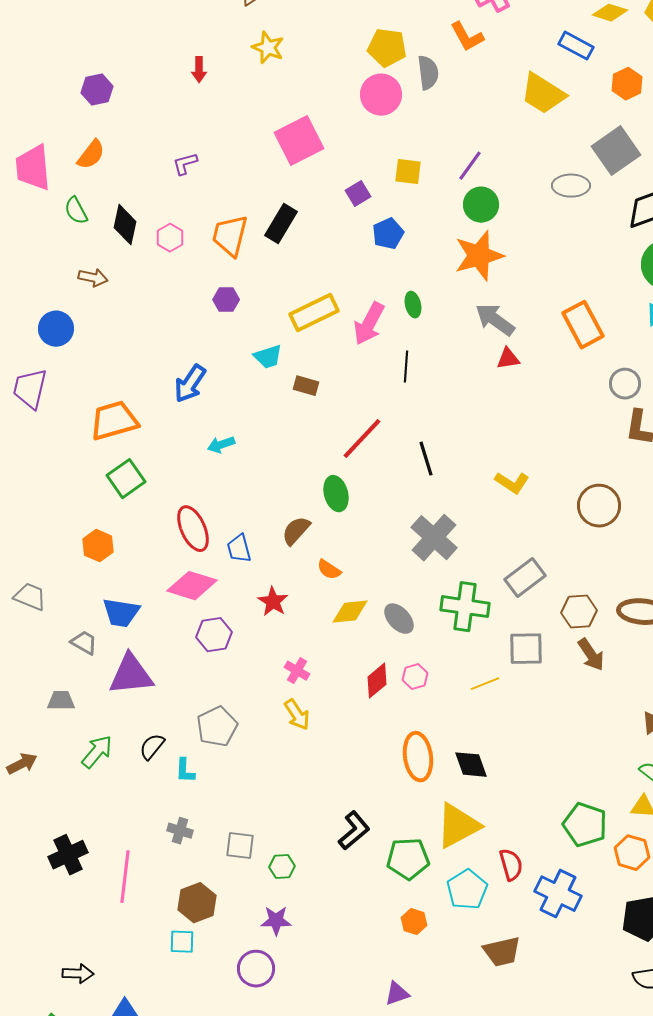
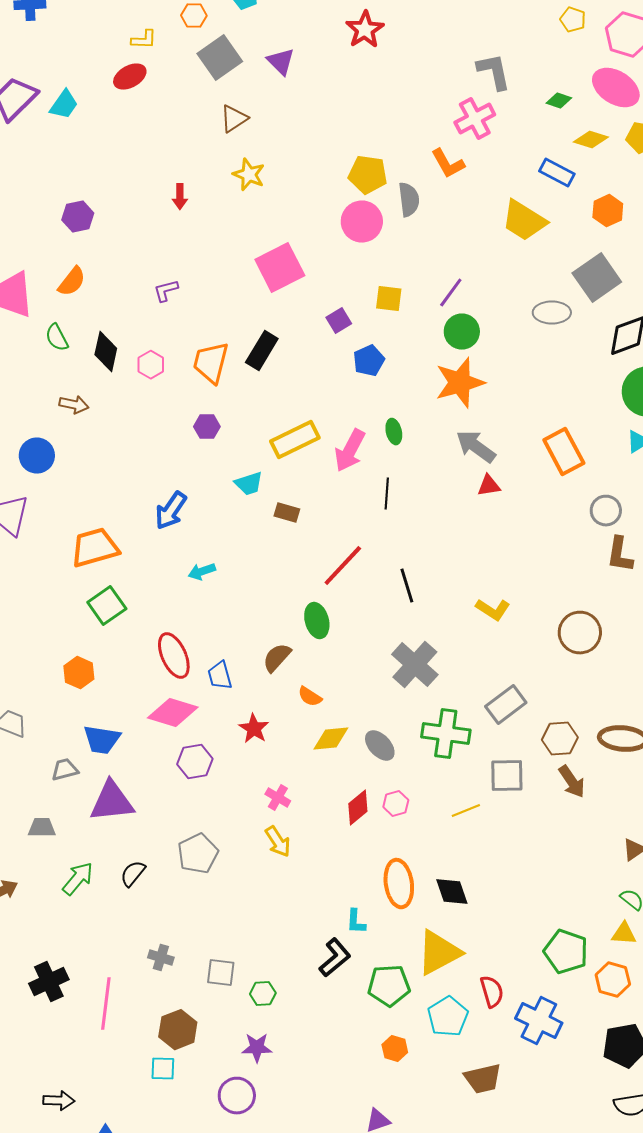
gray trapezoid: (84, 643) -> (65, 770), turned -44
cyan L-shape: (185, 771) -> (356, 922), moved

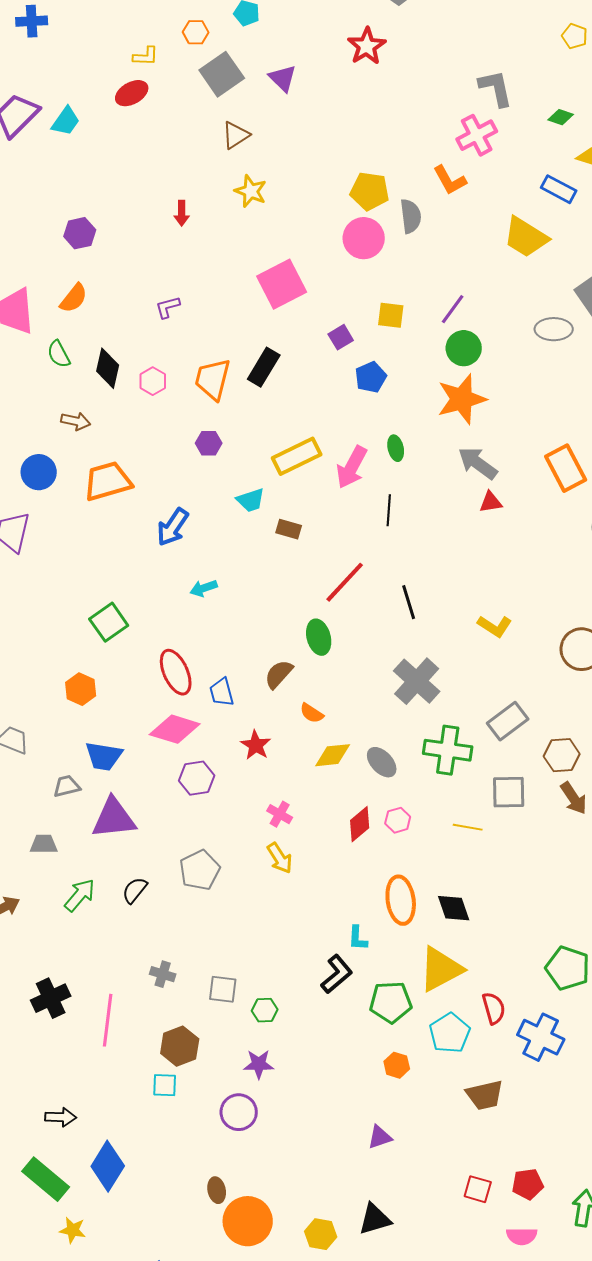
orange trapezoid: (95, 548) -> (108, 481), moved
yellow line: (466, 811) -> (468, 827), turned 32

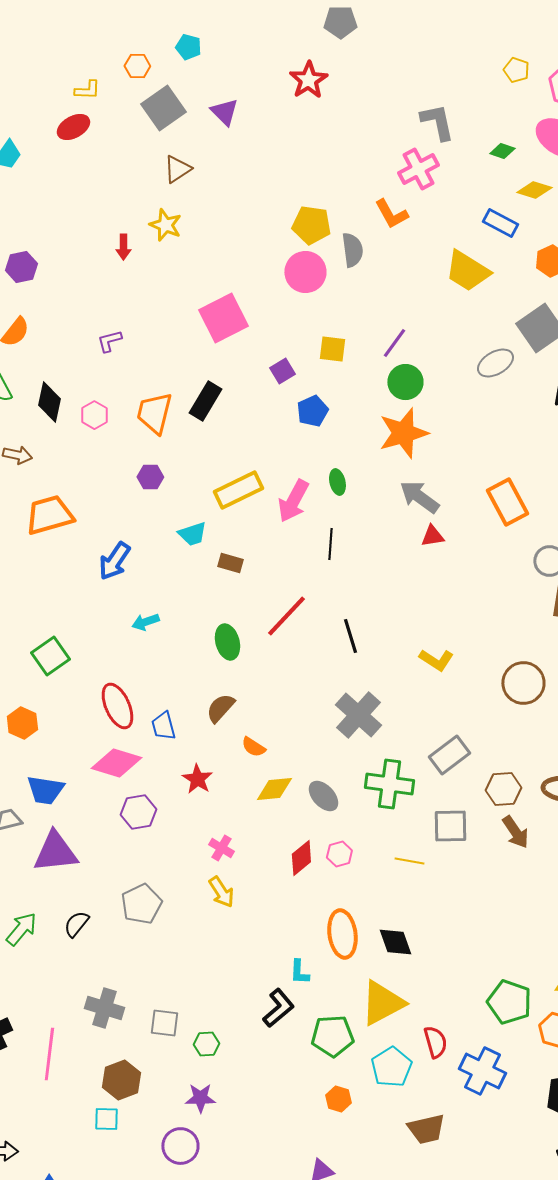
yellow star: (251, 191) -> (165, 225), moved
gray ellipse: (554, 329) -> (495, 363), turned -30
green ellipse: (319, 637) -> (227, 642), moved
gray cross: (163, 974) -> (104, 1008), size x1.5

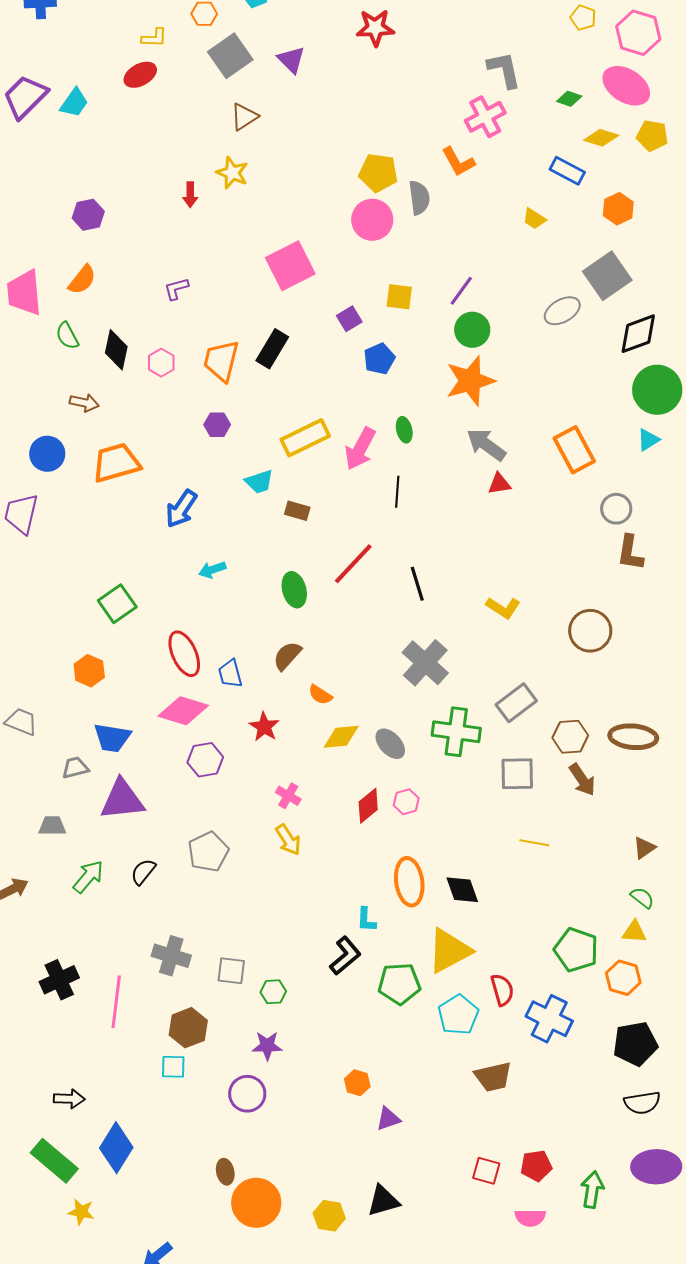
red star: (308, 80) -> (375, 28), turned 30
yellow trapezoid: (467, 271) -> (534, 219), size x0.5
yellow line: (409, 861) -> (534, 843), moved
orange hexagon: (338, 1099) -> (357, 1083), moved

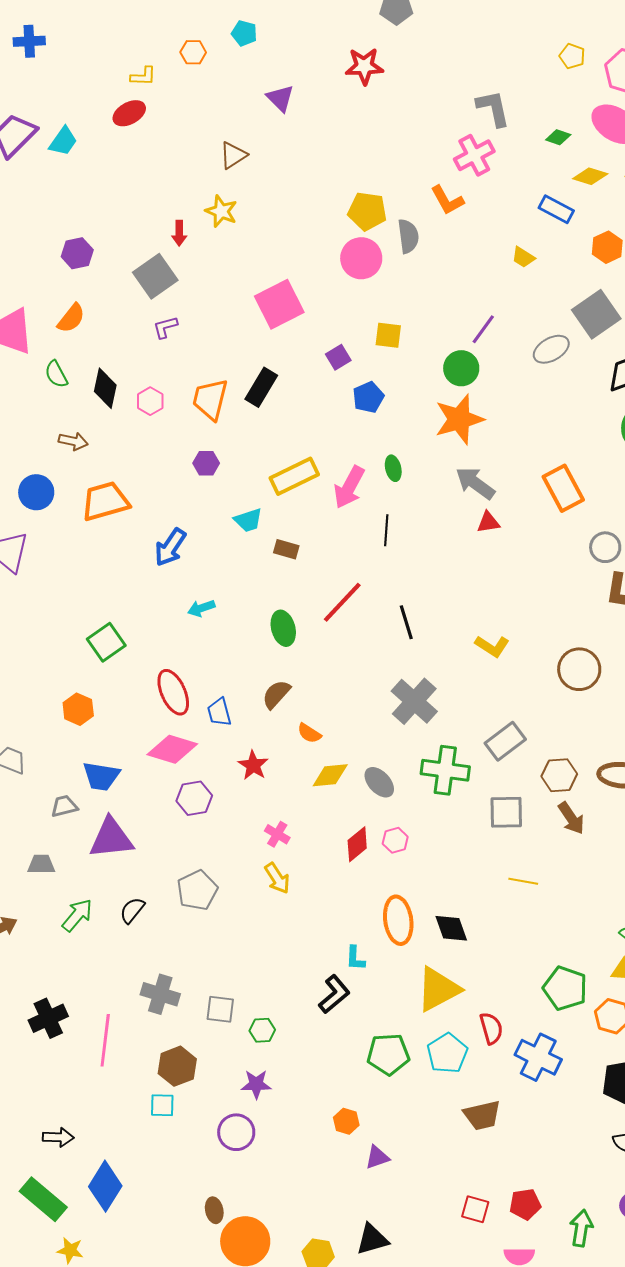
gray square: (230, 56) -> (155, 276), moved
purple line: (461, 291) -> (483, 329), moved
green pentagon: (399, 984) -> (388, 1054), moved

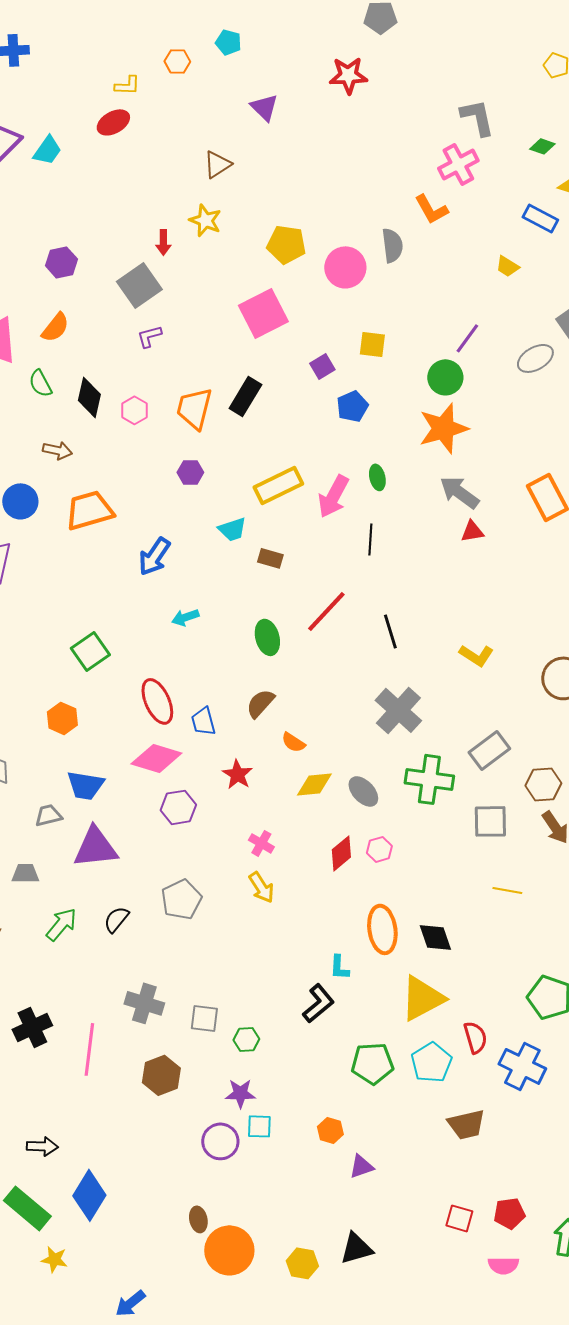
yellow pentagon: (367, 211) -> (286, 244), moved
cyan square: (162, 1105) -> (259, 1126), moved

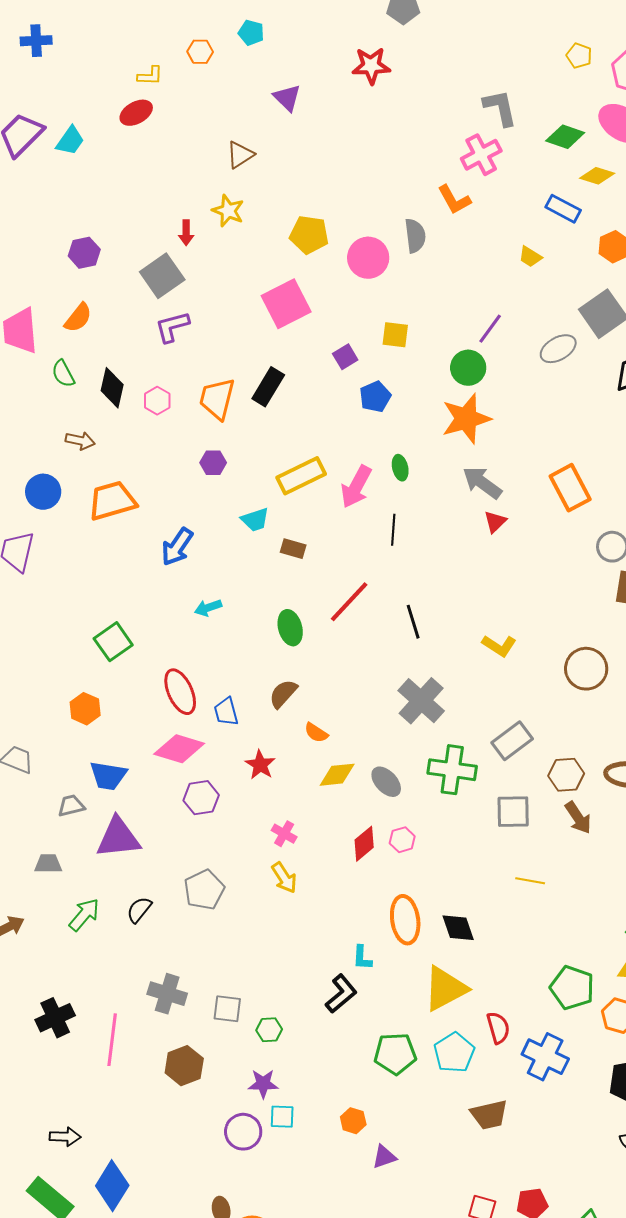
green diamond: (542, 146) -> (565, 137), size x1.5
purple L-shape: (149, 336) -> (172, 327), size x1.4
red triangle: (472, 531) -> (495, 522), turned -35

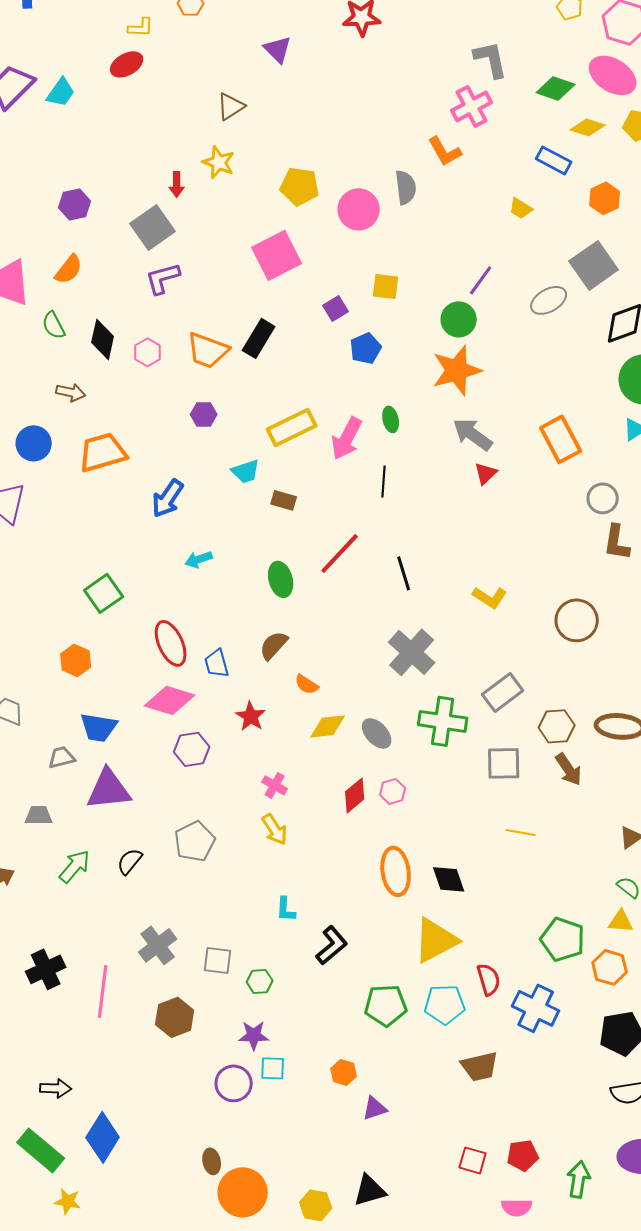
orange trapezoid: (217, 399) -> (208, 350), turned -84
cyan L-shape: (362, 958) -> (286, 909), moved
gray cross: (167, 994) -> (158, 945), turned 36
cyan pentagon: (454, 1053) -> (445, 1004), turned 30

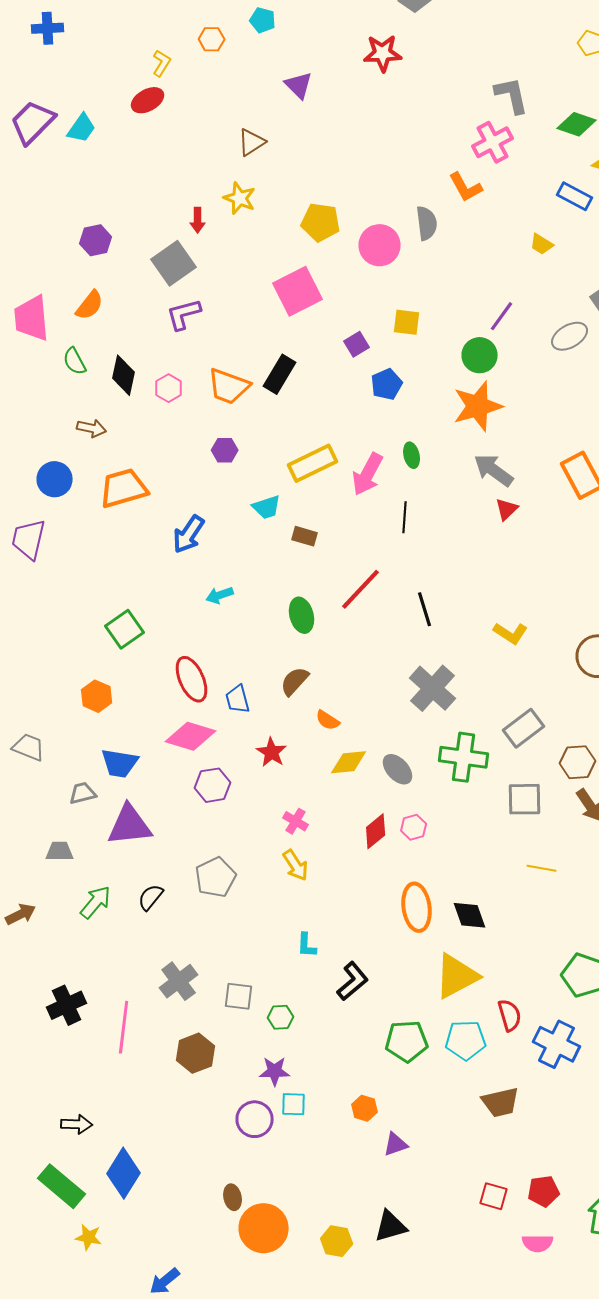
yellow L-shape: (141, 27) -> (162, 63), turned -60

